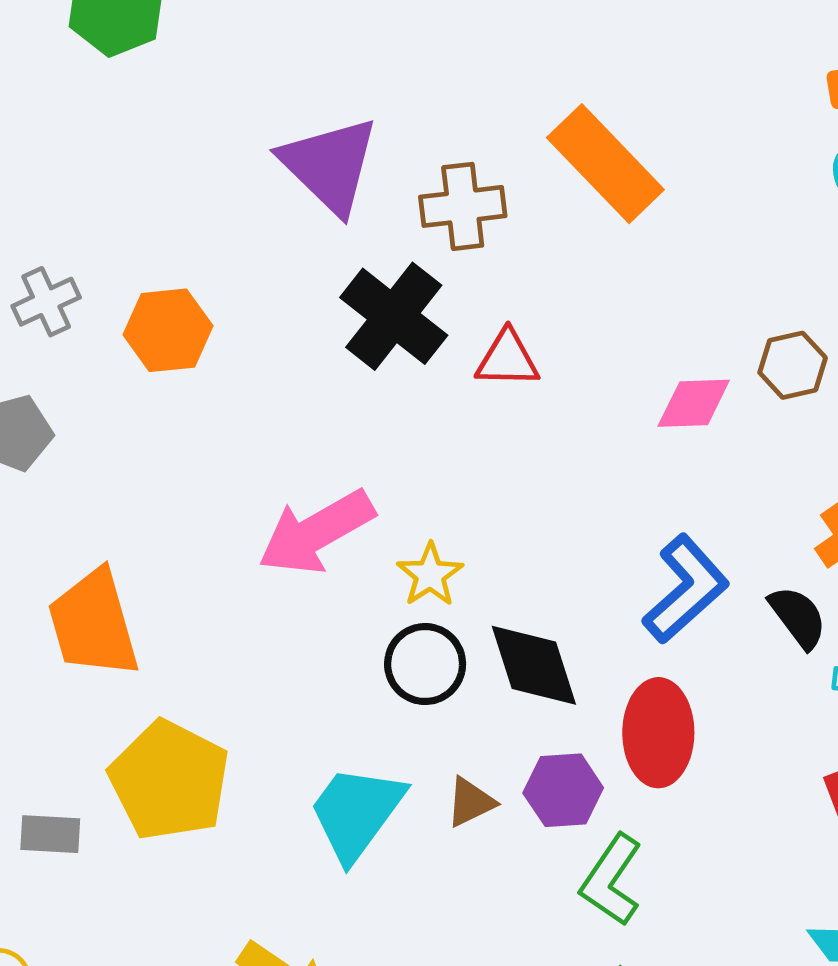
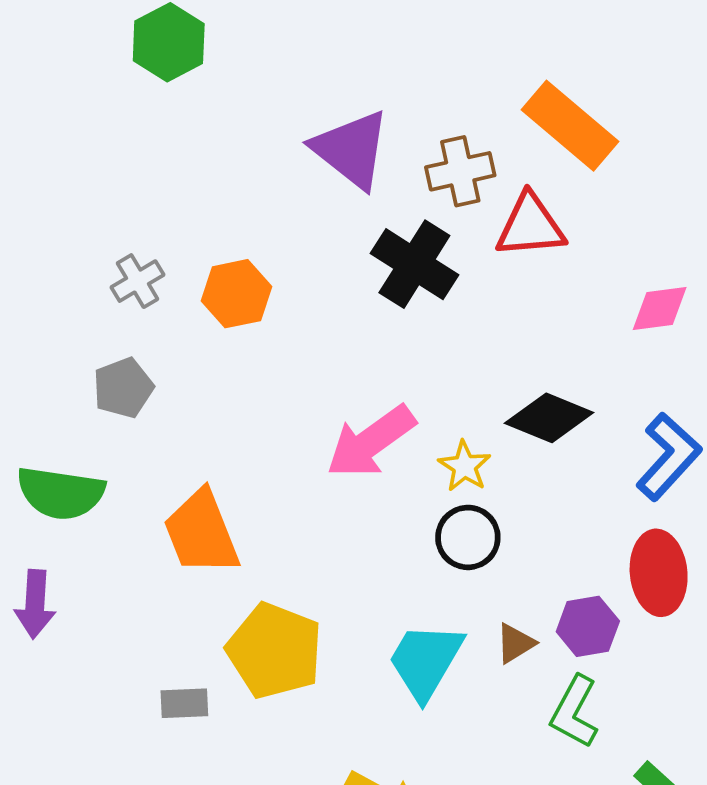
red triangle: (507, 359) -> (530, 226), moved, size x1.4
black diamond: (534, 665) -> (549, 418), moved, turned -44
green L-shape: (611, 880) -> (574, 712), moved

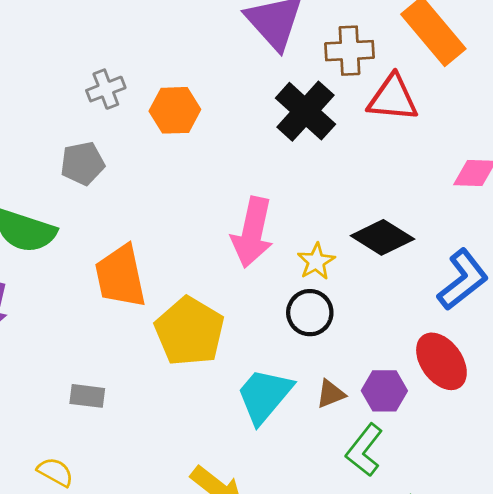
pink arrow: (371, 442) -> (252, 232), turned -52
red ellipse: (659, 573) -> (441, 361), turned -40
yellow pentagon: (275, 651) -> (189, 331), moved

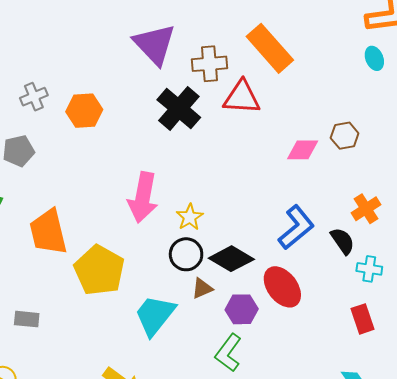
black diamond: (382, 237) -> (231, 259), moved
brown triangle: (331, 394) -> (202, 288), moved

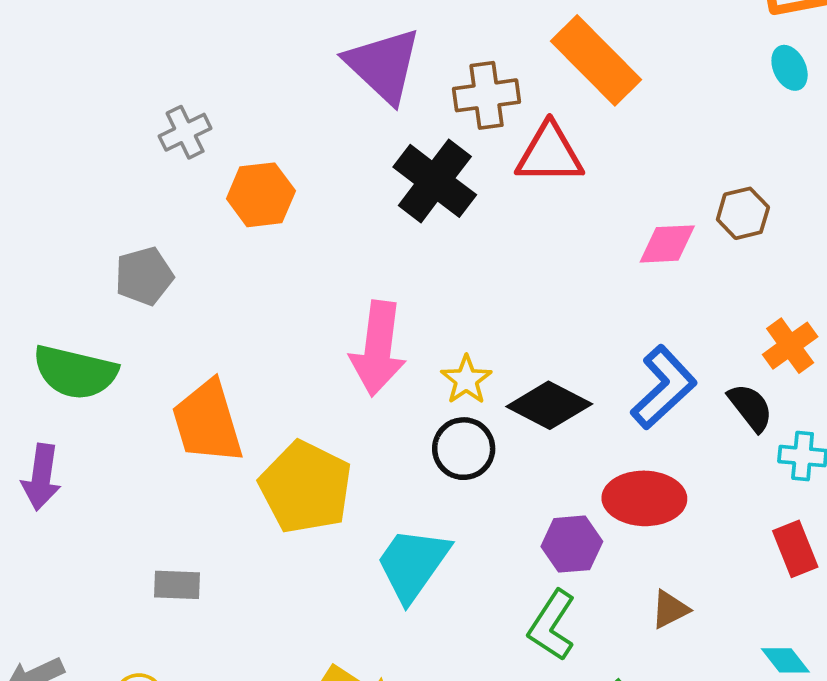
gray cross: (34, 97) -> (185, 132), moved
black diamond: (231, 259) -> (549, 405), moved
red ellipse: (282, 287) -> (644, 498), turned -48
brown triangle: (202, 288) -> (670, 609), moved

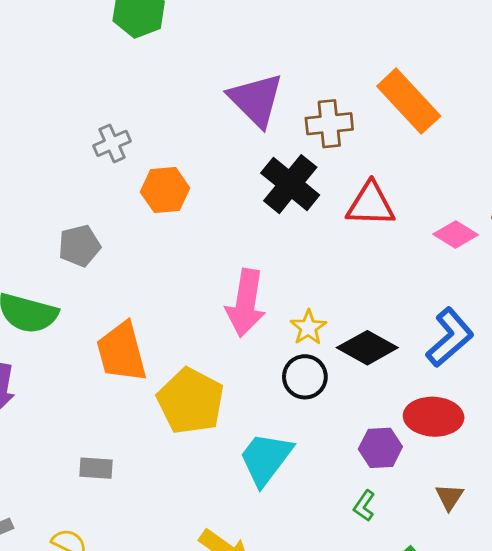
red triangle: (550, 154) -> (371, 204), moved
pink diamond: (667, 244) -> (456, 234), turned 33
brown triangle: (670, 609) -> (449, 497), turned -32
green L-shape: (552, 625) -> (364, 506), size x0.6

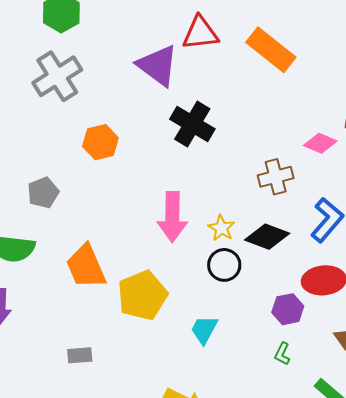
brown cross: (329, 124) -> (276, 177), moved
gray cross: (112, 143) -> (57, 76), moved, size x1.8
red triangle: (371, 204) -> (200, 33), moved
yellow pentagon: (191, 401) -> (142, 295), turned 30
cyan trapezoid: (266, 459) -> (204, 330), size x0.7

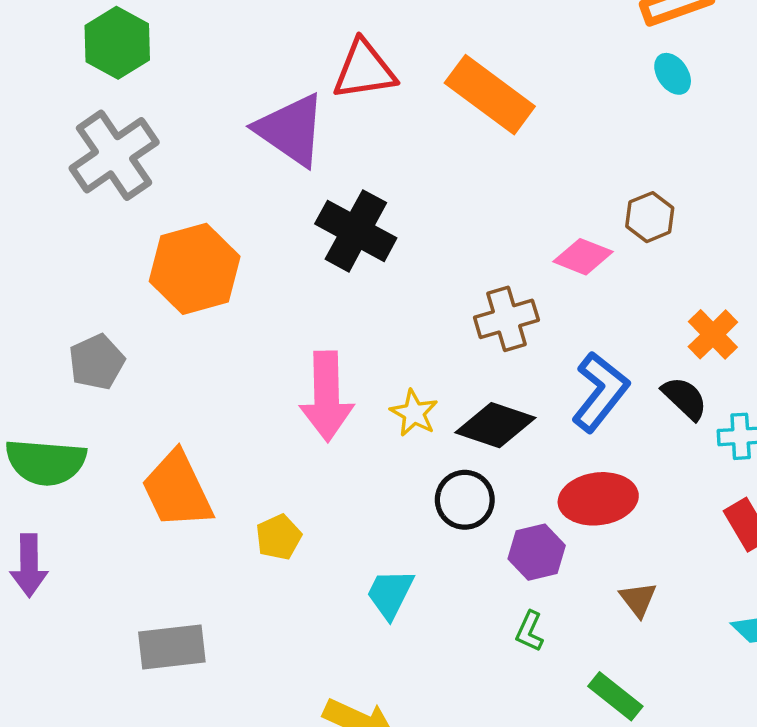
orange hexagon: (100, 142) -> (195, 269), size x1.4
black circle: (224, 265) -> (465, 500), moved
yellow pentagon: (142, 295) -> (279, 537), size x0.5
gray rectangle: (80, 355) -> (172, 647), size x1.5

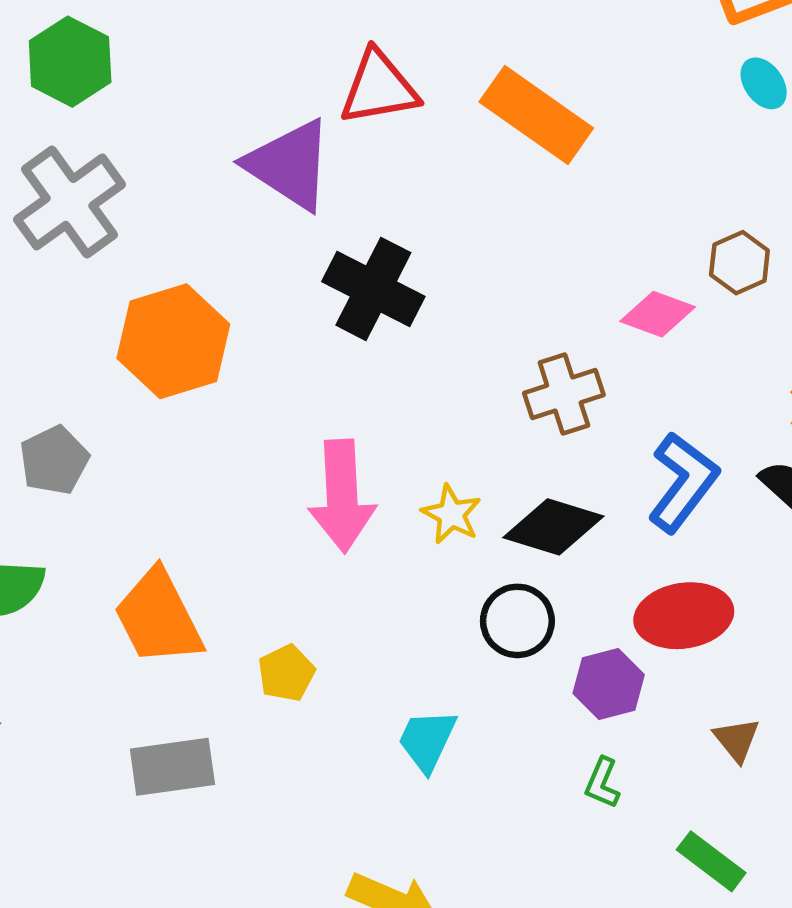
gray rectangle: (172, 647) -> (172, 767), moved

